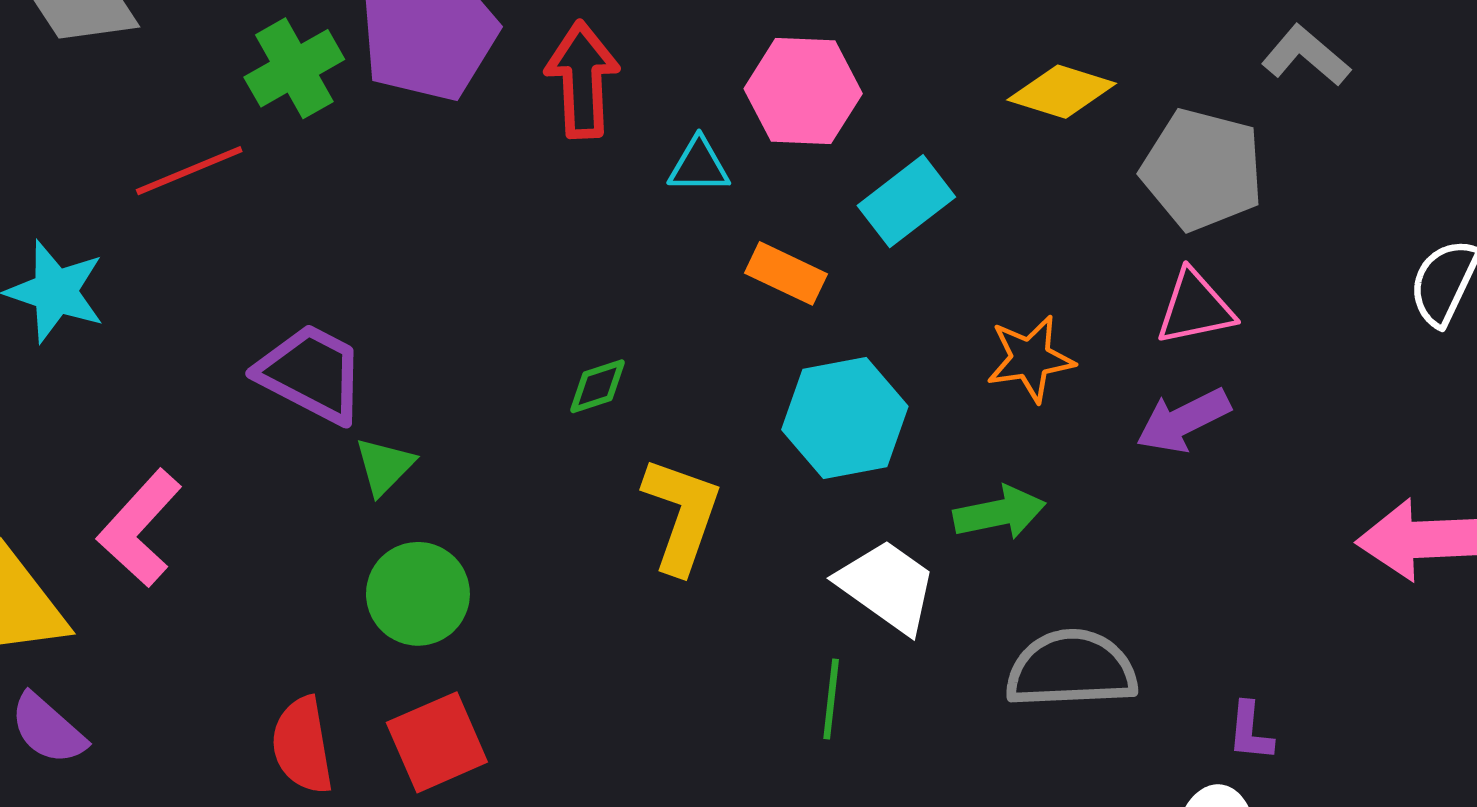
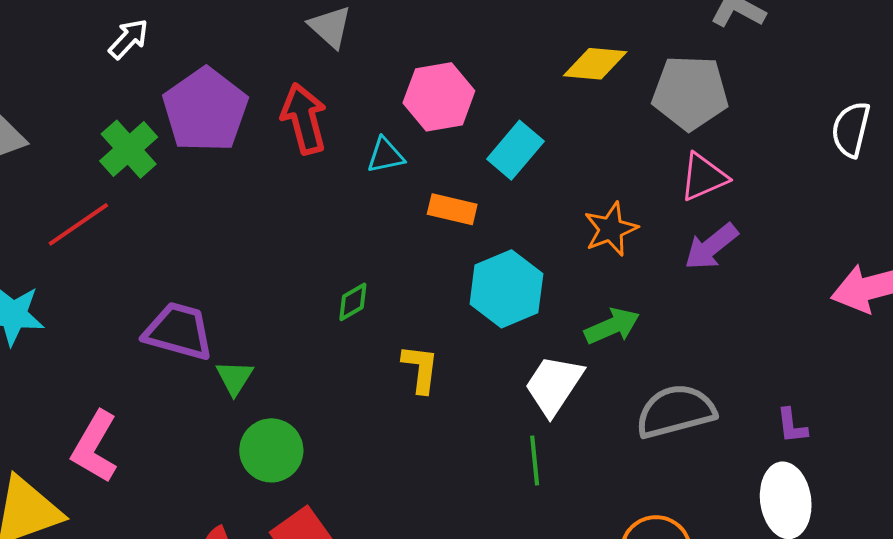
yellow L-shape: (682, 515) -> (420, 369), size x0.7
white trapezoid: (887, 586) -> (554, 385), turned -80

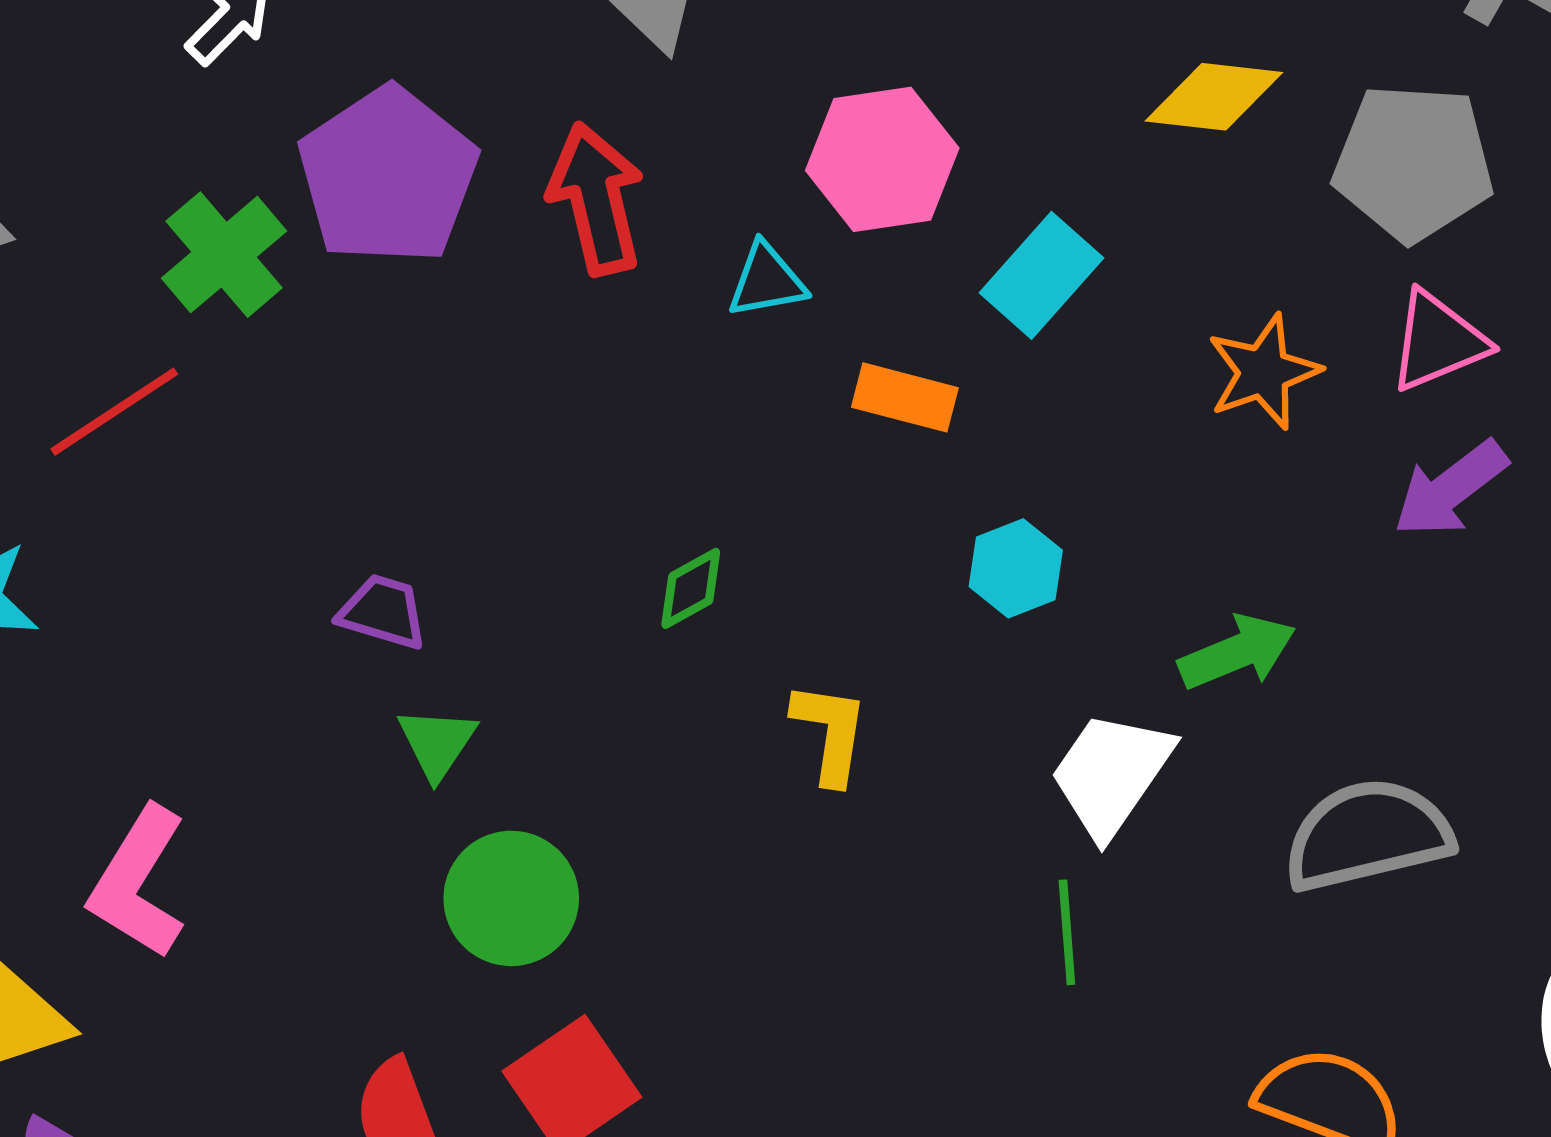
orange star: (611, 229) -> (1264, 372), moved
cyan hexagon: (506, 289) -> (1016, 568), size x0.6
purple trapezoid: (178, 331) -> (383, 612), moved, size x0.6

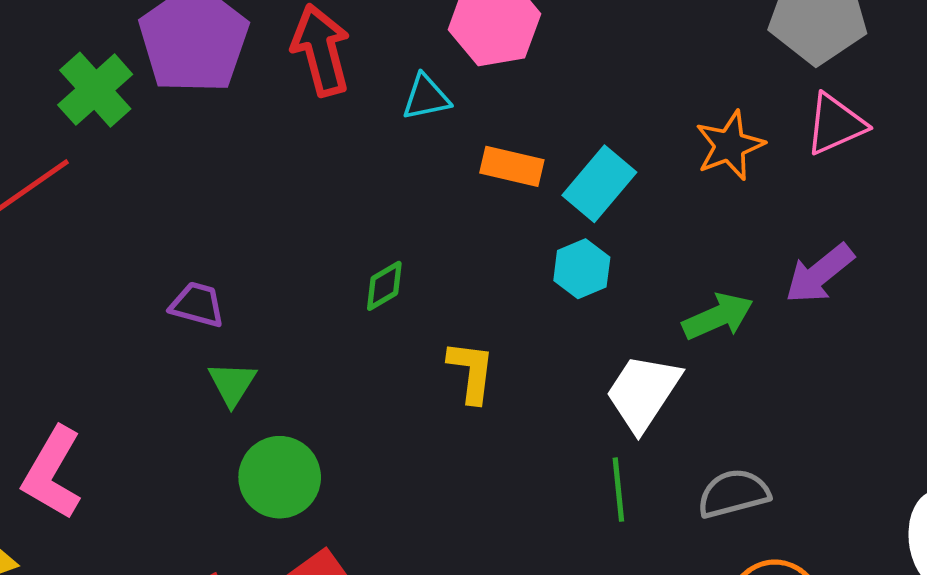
cyan rectangle: (1042, 275) -> (599, 184), moved
purple arrow: (1450, 489) -> (820, 274), moved
gray semicircle: (1368, 835) -> (733, 493), moved, size x0.7

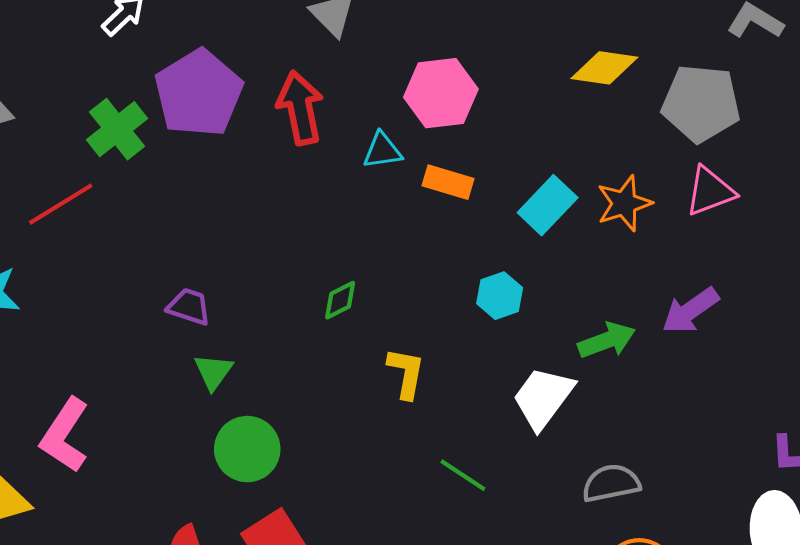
orange rectangle: (512, 166) -> (448, 182), moved
cyan rectangle: (599, 184) -> (548, 205), moved
green line: (618, 490) -> (463, 475), moved, turned -54

